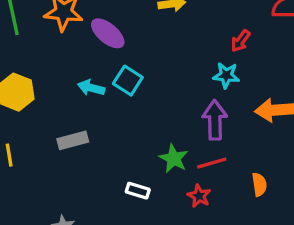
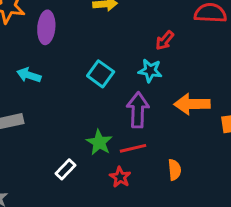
purple ellipse: (108, 33) -> (46, 27), turned 52
cyan square: (128, 81) -> (101, 74), moved
white rectangle: (138, 191) -> (66, 169), turned -66

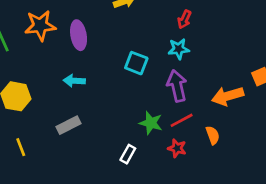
orange arrow: (192, 104) -> (228, 96), moved
orange semicircle: (175, 170) -> (213, 135), moved

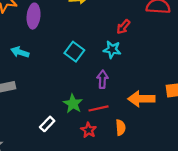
purple arrow: (177, 86) -> (102, 79), size x0.7

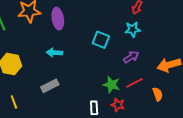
purple arrow: (102, 79) -> (131, 57), turned 70
white rectangle: (47, 124) -> (94, 108), turned -32
red star: (89, 130) -> (118, 105), moved

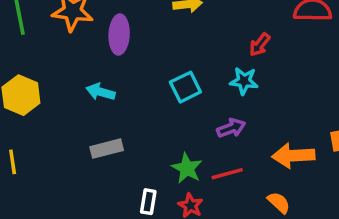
cyan square: (101, 40) -> (185, 87), turned 30
gray rectangle: (50, 86) -> (107, 149), moved
orange semicircle: (158, 94) -> (279, 203), moved, turned -40

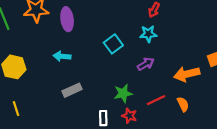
green star: (187, 168) -> (123, 93), turned -30
red line: (227, 174) -> (156, 100), moved
orange semicircle: (279, 203) -> (183, 104), turned 32

